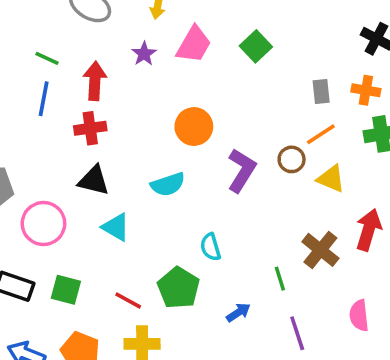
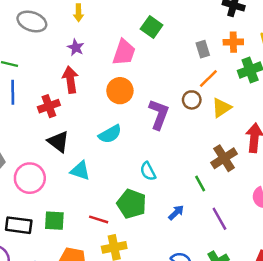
pink trapezoid: (194, 45) -> (124, 52), moved
red arrow: (95, 81) -> (70, 80), moved
yellow triangle: (331, 179) -> (221, 108), turned -45
black triangle: (94, 180) -> (58, 142), turned 35
brown cross: (320, 250) -> (224, 158), turned 30

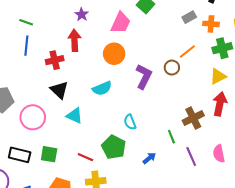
gray rectangle: (203, 49) -> (189, 17), moved, turned 72
yellow triangle: (221, 108) -> (218, 76), moved
purple line: (219, 219) -> (191, 156), moved

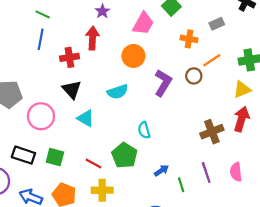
orange cross: (211, 24) -> (189, 39), moved
green line: (171, 137) -> (181, 185), moved

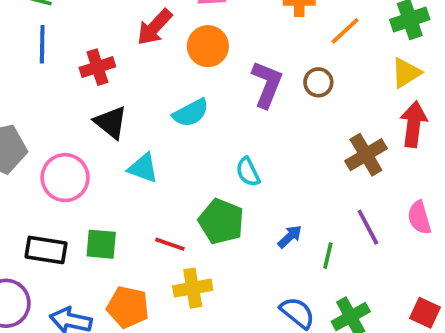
red arrow: (92, 38) -> (155, 27), moved, turned -130
brown circle: (194, 76) -> (318, 82), moved
green line: (181, 185) -> (328, 256), turned 40

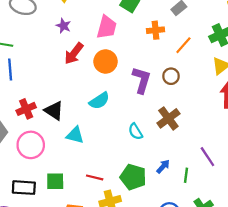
red cross: (97, 67) -> (26, 109), moved
brown cross: (366, 155) -> (168, 118), moved
green pentagon: (221, 221) -> (133, 177), moved

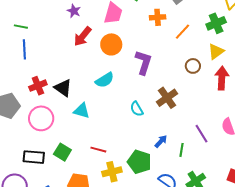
brown circle: (171, 76) -> (193, 66), moved
green pentagon: (133, 177) -> (139, 162), moved
green square: (55, 181) -> (62, 152), turned 30

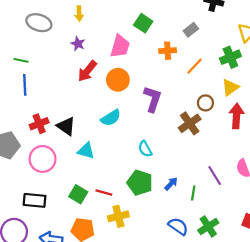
brown cross: (167, 98) -> (190, 123), moved
green square: (62, 152) -> (78, 194), moved
green pentagon: (139, 162) -> (140, 183), moved

